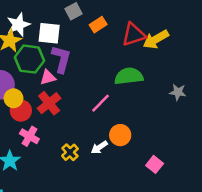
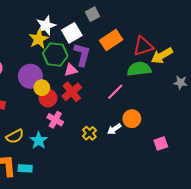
orange rectangle: (98, 25) -> (111, 40), moved, size x1.5
white square: (49, 33) -> (72, 33), turned -36
red triangle: (134, 34) -> (143, 46), moved
yellow arrow: (156, 39) -> (162, 56), moved
pink square: (155, 164) -> (161, 144), turned 32

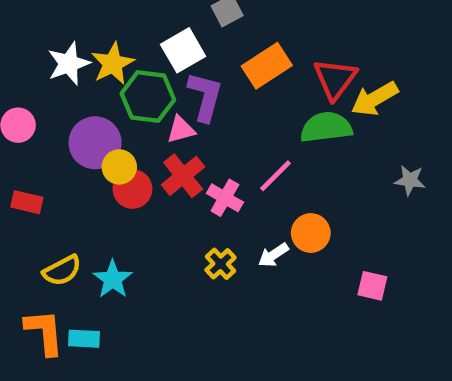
white star: (46, 26) -> (69, 64), moved
red triangle: (143, 46) -> (335, 79), turned -35
gray star: (180, 82) -> (410, 180), moved
pink cross: (55, 120) -> (225, 198), moved
pink square: (161, 144) -> (372, 286), turned 32

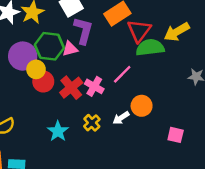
red triangle: (335, 79) -> (139, 31), moved
green hexagon: (148, 97) -> (49, 46), moved
red cross: (183, 176) -> (71, 88), moved
cyan star: (113, 279) -> (58, 131), moved

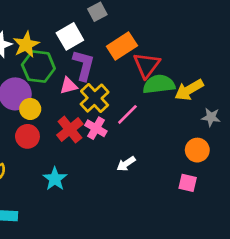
yellow arrow: (177, 32) -> (189, 90), moved
green hexagon: (49, 46) -> (38, 67), moved
red circle: (43, 82) -> (27, 136), moved
orange circle: (142, 106) -> (197, 150), moved
yellow cross: (92, 123) -> (95, 98), moved, size x1.5

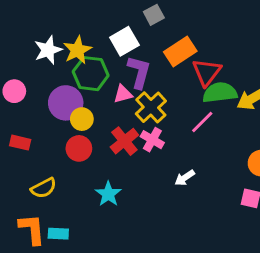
pink line: (127, 114) -> (202, 122), moved

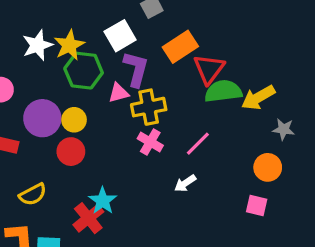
purple circle: (66, 103) -> (42, 118), moved
yellow cross: (151, 107) -> (149, 107), turned 32
pink line: (202, 122) -> (198, 144), moved
red cross: (124, 141) -> (88, 218), moved

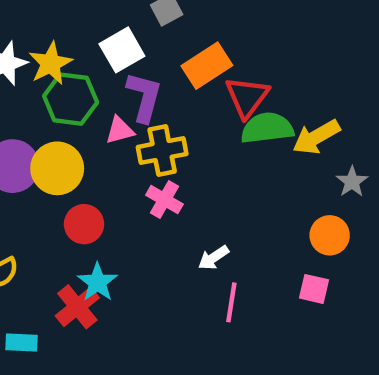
yellow circle: (74, 120) -> (57, 168), size x1.5
gray star: (284, 129) -> (352, 182), turned 30
pink line: (198, 144) -> (231, 302), moved, turned -36
red circle: (71, 152) -> (84, 224), moved

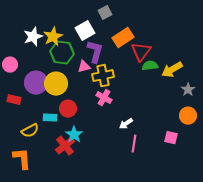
green semicircle: (267, 128) -> (150, 66), size x0.7
orange circle: (330, 235) -> (188, 116), moved
cyan rectangle: (21, 342) -> (50, 118), moved

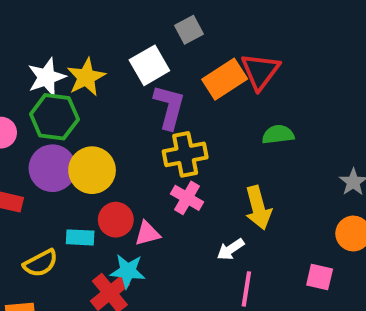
red triangle: (141, 52) -> (260, 71), moved
green hexagon: (62, 53) -> (54, 117), moved
pink triangle: (84, 67) -> (147, 234), moved
yellow arrow: (172, 70) -> (258, 208), moved, turned -75
cyan star: (74, 135) -> (128, 271), turned -30

